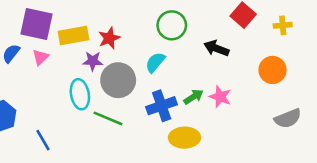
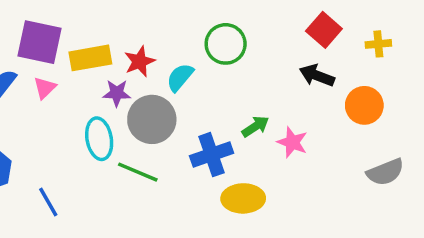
black arrow: (216, 48) -> (317, 76), moved
cyan semicircle: (155, 62) -> (180, 77), moved
green arrow: (193, 97) -> (255, 126), moved

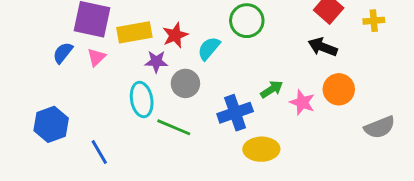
orange circle: (364, 105) -> (339, 89), moved
gray circle: (152, 119) -> (185, 83), size x0.7

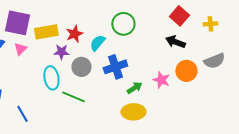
green arrow: (272, 89) -> (134, 88), moved
blue cross: (235, 113) -> (115, 67), moved
gray semicircle: (380, 127) -> (214, 61), moved

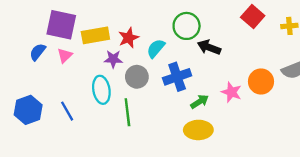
black arrow: (175, 42) -> (209, 47), moved
green line: (73, 97) -> (127, 112), turned 60
blue line: (22, 114) -> (67, 111), moved

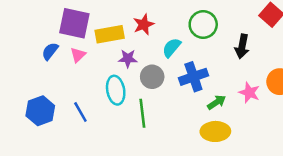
red star: (129, 38) -> (144, 25), moved
black arrow: (209, 47) -> (242, 46), moved, turned -100

